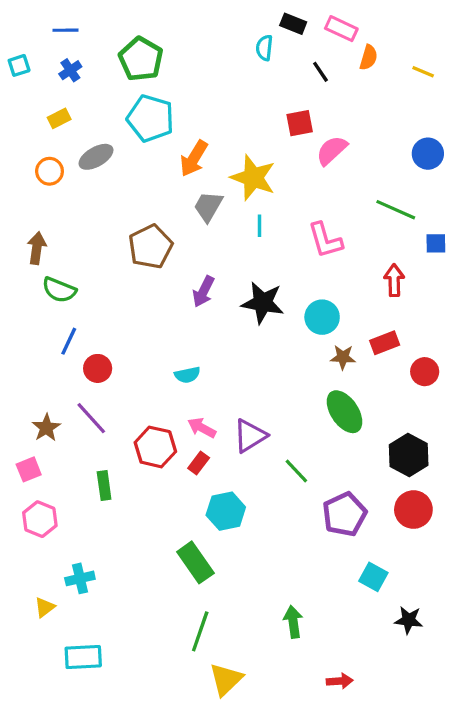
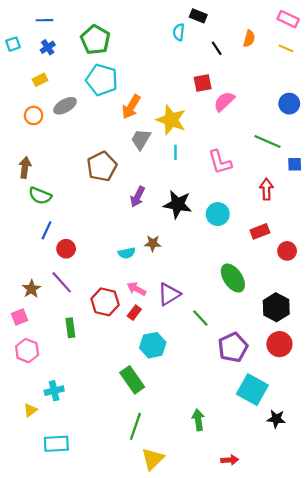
pink rectangle: (341, 29) -> (288, 19), moved
brown star: (343, 357) -> (153, 243), moved
cyan square: (373, 577) -> (252, 390), size x1.6

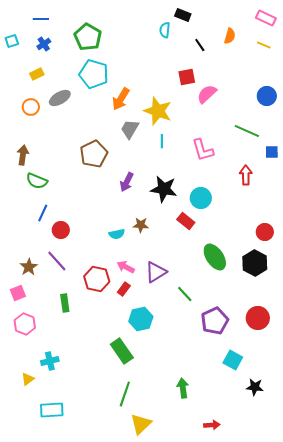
red rectangle: (260, 231) -> (186, 221), moved, turned 60
black hexagon: (276, 307) -> (255, 263), moved
cyan square: (252, 390) -> (233, 360), size x0.7

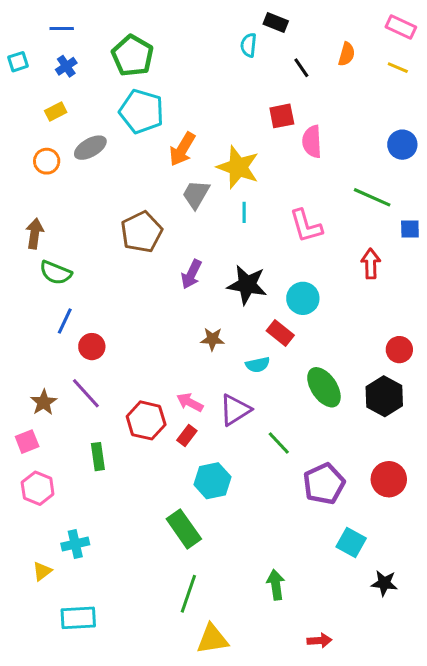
pink semicircle: (207, 94) -> (312, 142), turned -50
cyan semicircle: (117, 234) -> (258, 365), moved
yellow triangle: (141, 424) -> (212, 639), turned 35

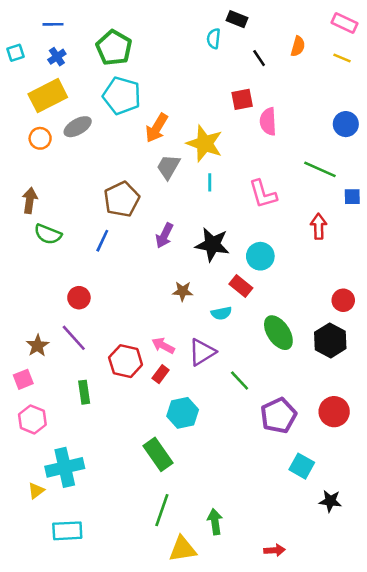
yellow rectangle: (56, 111) -> (48, 96), size x2.0
blue line: (65, 321) -> (102, 241), moved
cyan cross: (75, 544) -> (65, 467), size x1.6
green arrow: (276, 585) -> (215, 522), moved

